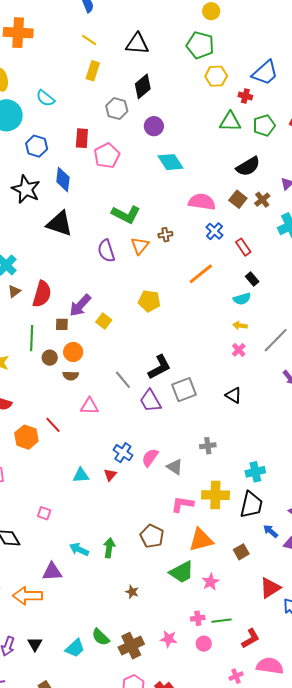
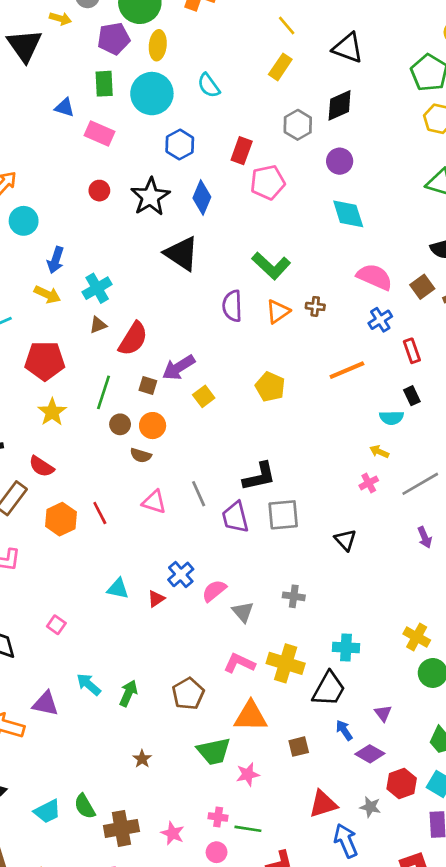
gray line: (123, 380) -> (199, 494), moved

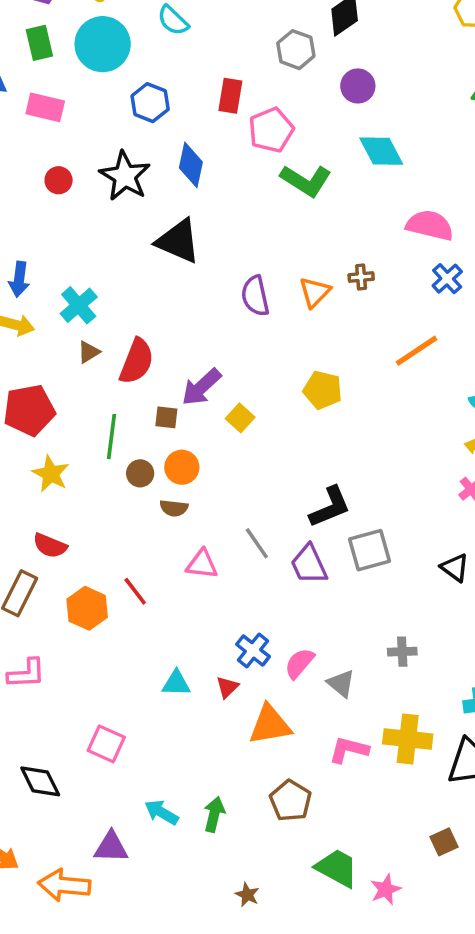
green L-shape: (271, 266) -> (306, 180), moved
pink square: (56, 625) -> (106, 744), size x1.5
orange triangle: (251, 716) -> (270, 725), moved
green trapezoid: (214, 751) -> (337, 868), turned -129

